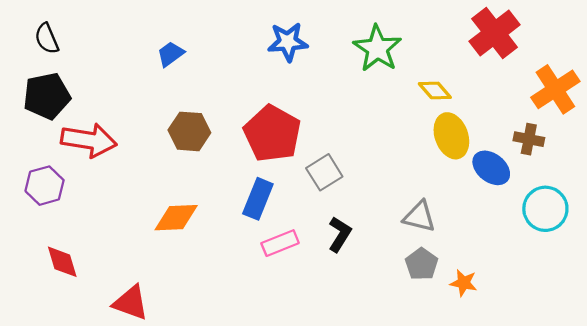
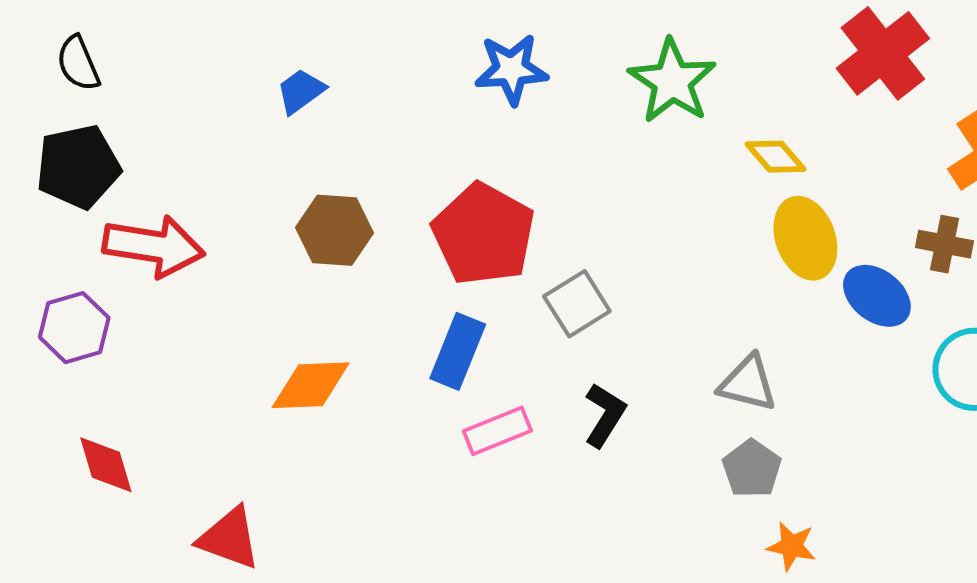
orange star: (464, 283) -> (791, 546), moved

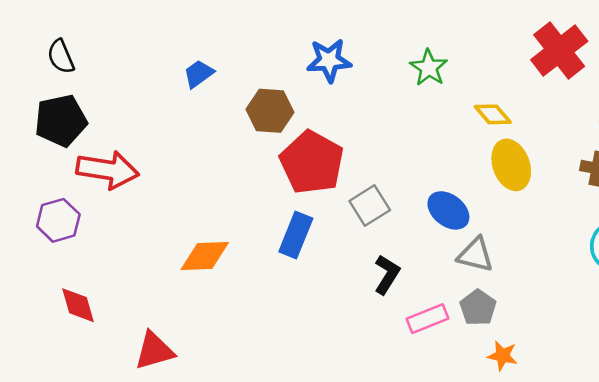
green star: (672, 81) -> (429, 68), size x0.7
brown hexagon: (334, 230) -> (270, 111), moved
blue ellipse: (877, 296) -> (448, 210), moved
pink rectangle: (497, 431) -> (427, 319), moved
red triangle: (229, 538) -> (154, 351), turned -36

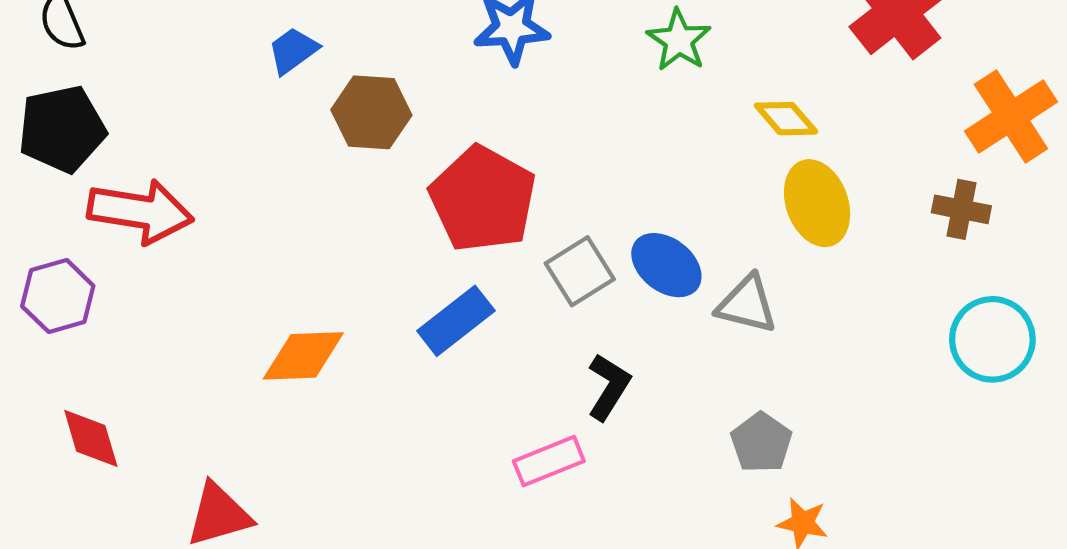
brown hexagon: (270, 111) -> (371, 112), moved
blue ellipse: (448, 210) -> (666, 265), moved
blue rectangle: (296, 235) -> (456, 321), turned 30
gray triangle: (475, 255) -> (747, 304), moved
pink rectangle: (427, 319) -> (549, 461), moved

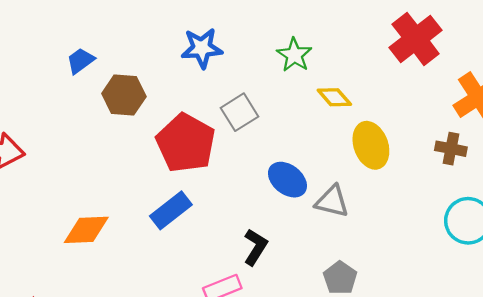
yellow diamond: (786, 119) -> (334, 97), moved
gray square: (580, 271) -> (239, 112), moved

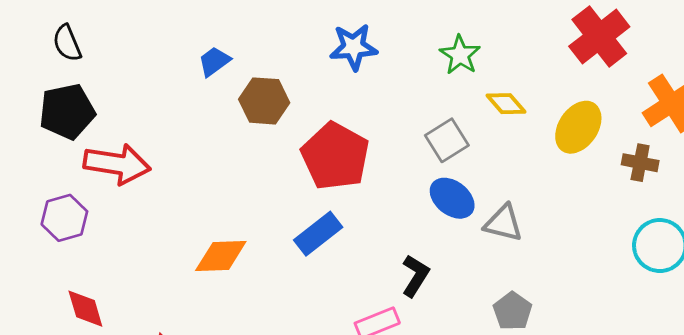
gray square: (239, 112) -> (447, 140), moved
yellow ellipse: (371, 145) -> (578, 127), moved, turned 54

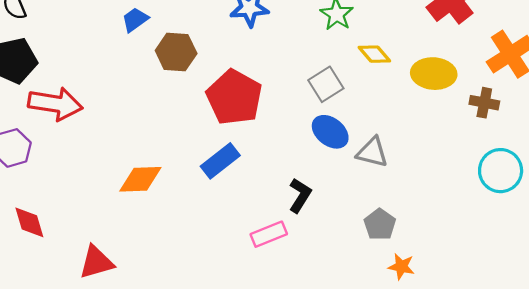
yellow ellipse: (578, 127) -> (434, 74), turned 60

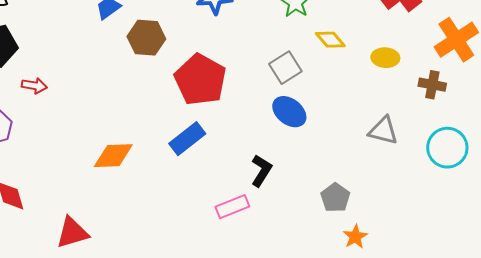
yellow ellipse: (434, 74) -> (385, 58), size x0.7
red arrow: (55, 104) -> (34, 86), size x0.5
gray triangle: (372, 152) -> (383, 131), moved
orange star: (401, 267) -> (355, 237), turned 30

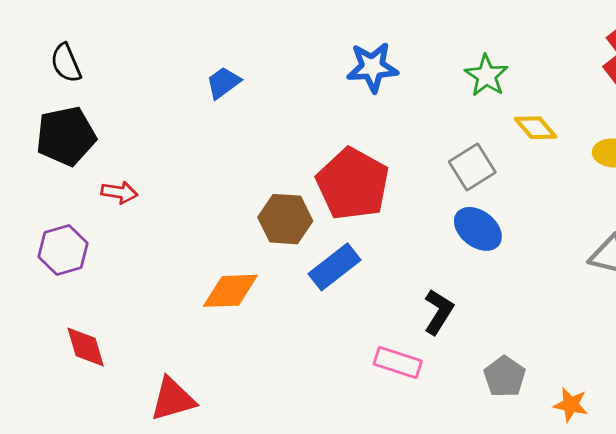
brown hexagon: (146, 38) -> (285, 219), moved
gray pentagon: (335, 198) -> (505, 377), moved
pink rectangle: (232, 207) -> (398, 363), turned 40
orange star: (355, 237) -> (571, 405), turned -30

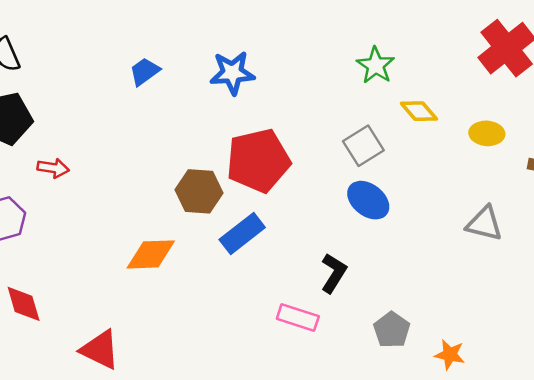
blue star: (372, 67) -> (232, 73), moved
red pentagon: (353, 184) -> (258, 161), turned 30
red triangle: (173, 399) -> (100, 350), turned 42

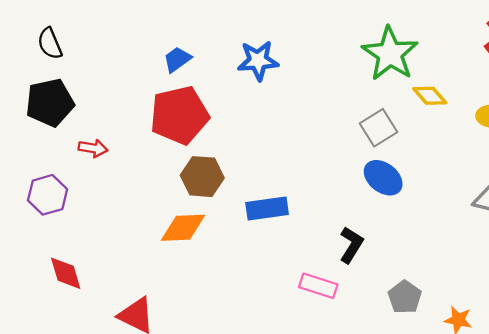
green star: (376, 65) -> (390, 54), size x1.6
red pentagon: (258, 161) -> (179, 115), moved
brown hexagon: (199, 191) -> (202, 177), moved
blue rectangle: (242, 233) -> (267, 208), turned 30

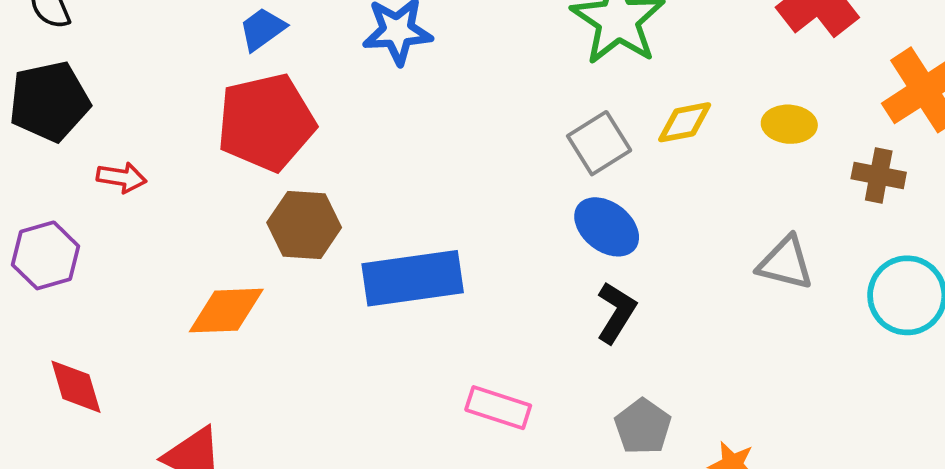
yellow diamond: (430, 96) -> (685, 122), moved, turned -60
blue rectangle: (267, 208) -> (413, 278), size x1.4
orange diamond: (183, 228) -> (226, 311), moved
black L-shape: (351, 245) -> (616, 313), moved

